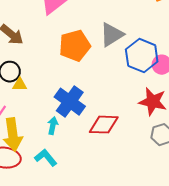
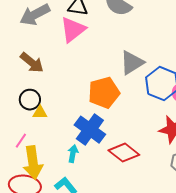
orange pentagon: (75, 46) -> (104, 93), moved
red diamond: (104, 125) -> (124, 153), turned 36

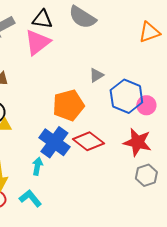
gray triangle: (132, 63) -> (96, 75), size x0.6
red diamond: (124, 153) -> (88, 141), moved

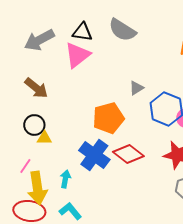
cyan arrow: (37, 166) -> (65, 179), moved

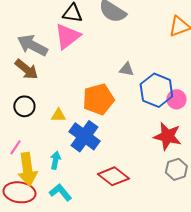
gray arrow: (39, 40) -> (32, 45), moved, turned 56
gray triangle: (136, 88) -> (126, 69), turned 42
yellow triangle: (44, 138) -> (58, 115), moved
red diamond: (128, 154) -> (113, 176), moved

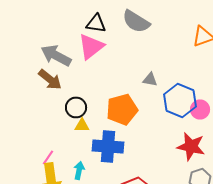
black circle: (24, 106) -> (76, 107), moved
blue cross: (84, 136) -> (108, 146), turned -32
pink line: (15, 147) -> (48, 157), moved

